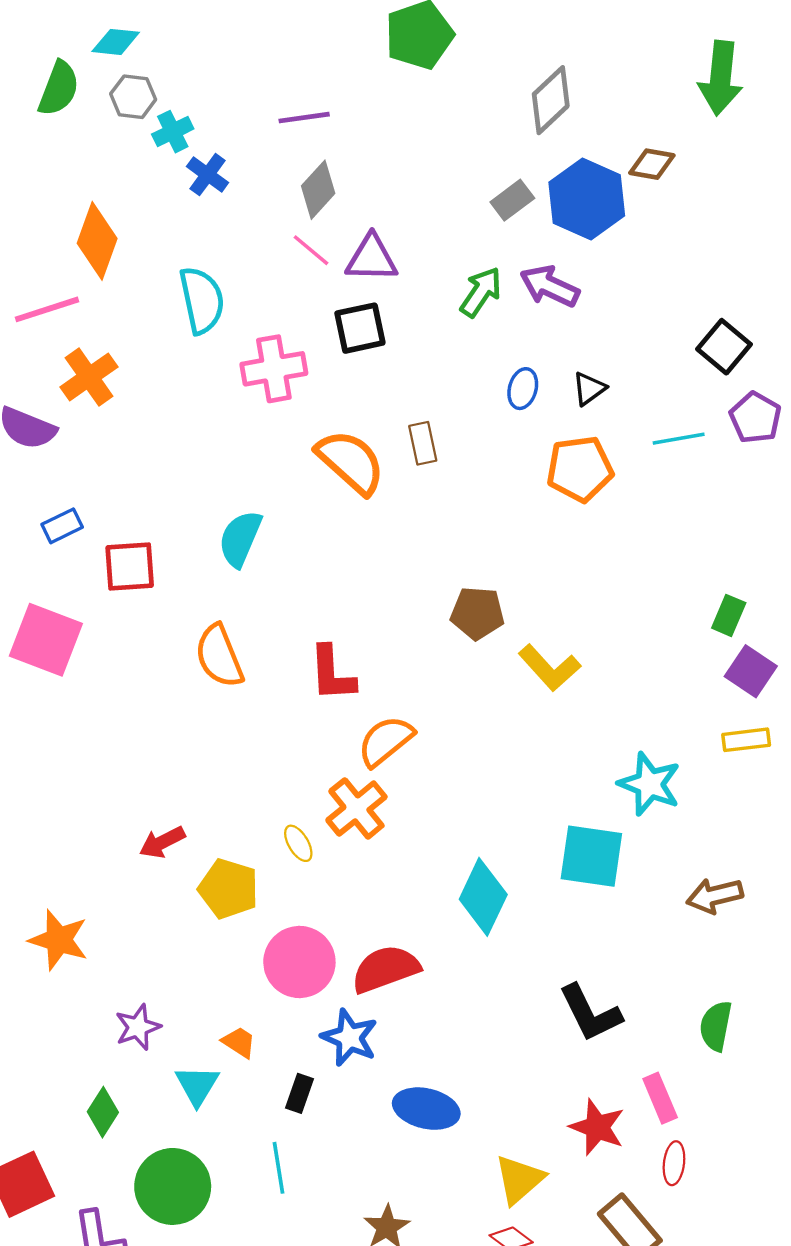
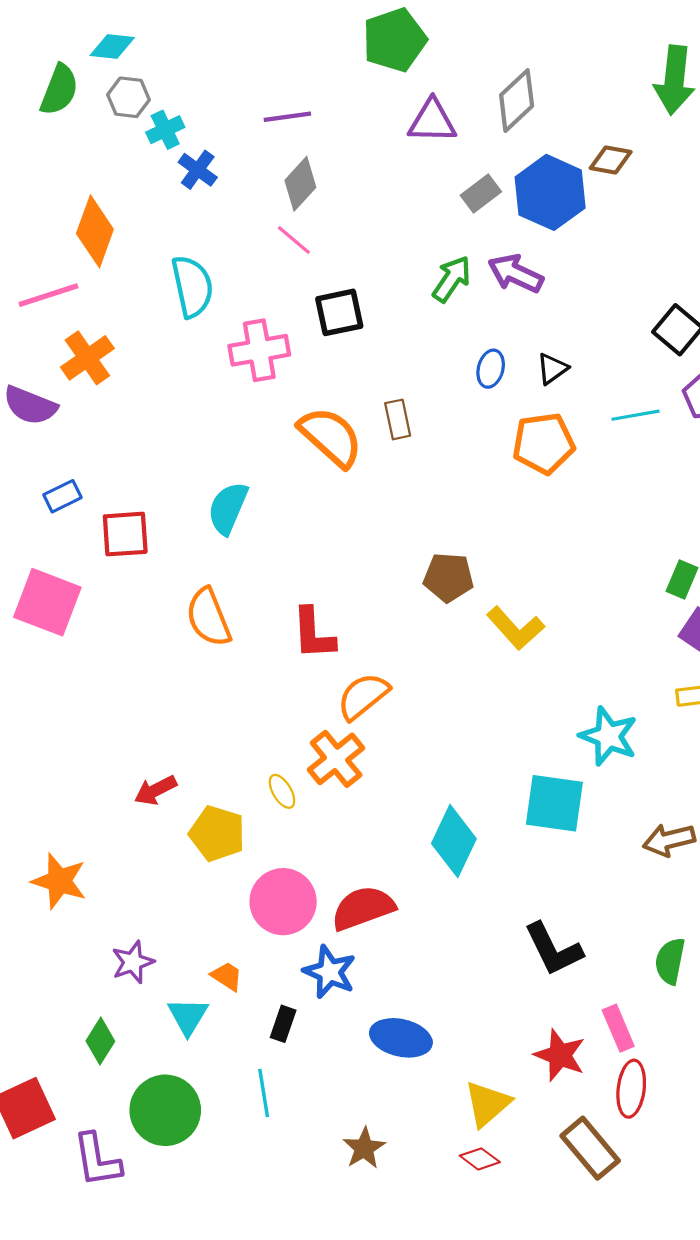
purple triangle: (372, 258) -> (432, 121), moved
red ellipse: (674, 1163) -> (631, 1089), size x1.4

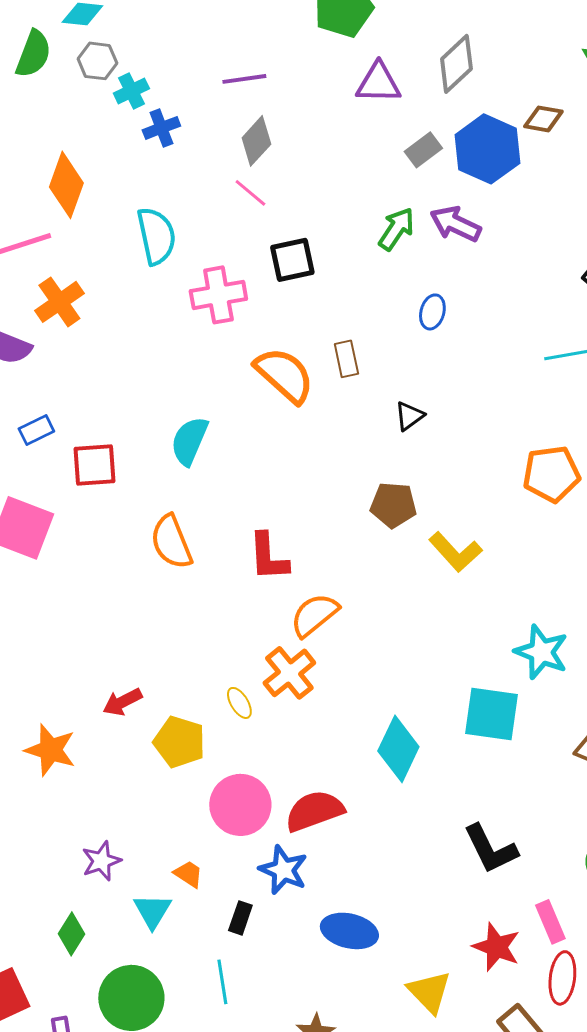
blue cross: (198, 170) -> (161, 128), turned 33
black triangle: (552, 369) -> (409, 416), moved
orange pentagon: (544, 443) -> (551, 474), moved
orange star: (59, 881) -> (50, 750), moved
yellow triangle: (487, 1104) -> (429, 992), turned -33

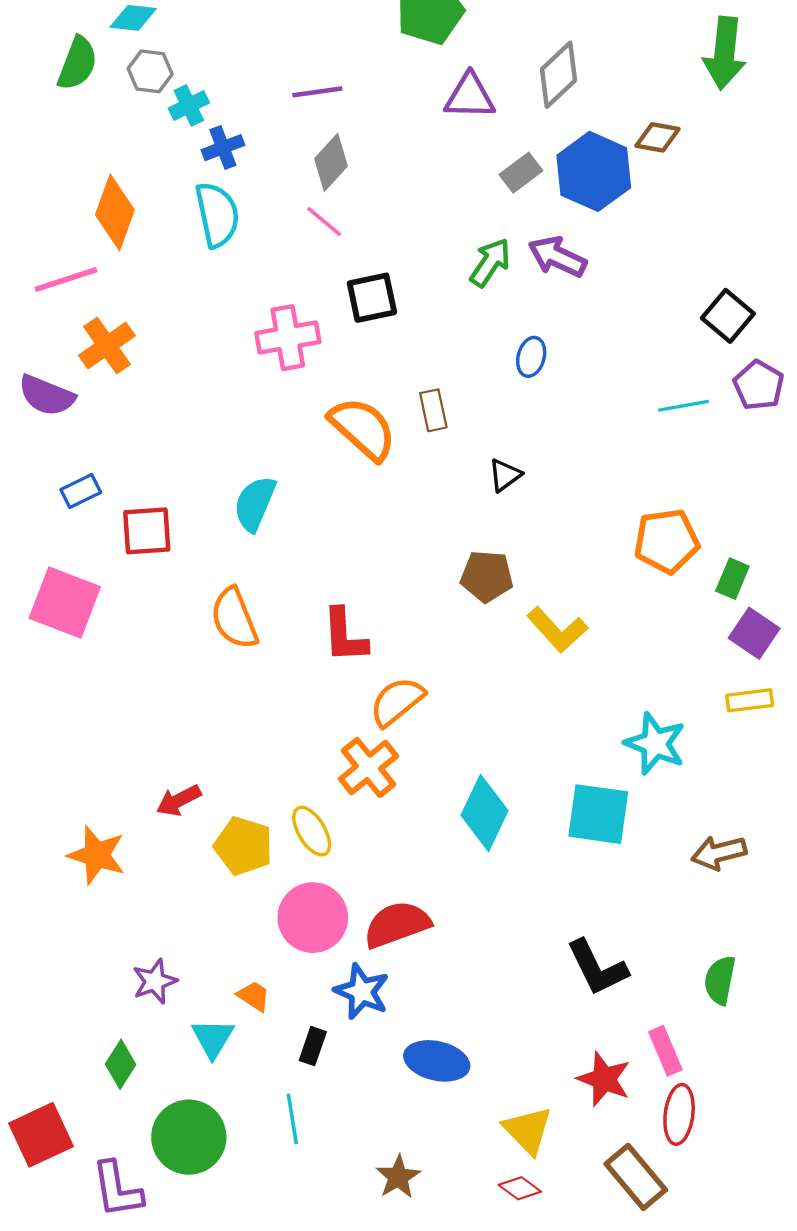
cyan semicircle: (156, 236) -> (217, 215), moved
yellow ellipse: (239, 703) -> (312, 831), moved, size x1.4
cyan diamond: (398, 749) -> (485, 813), moved

